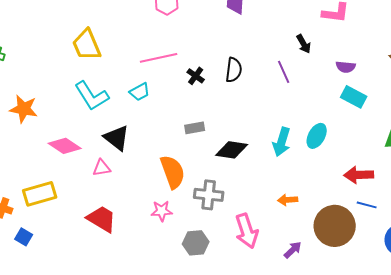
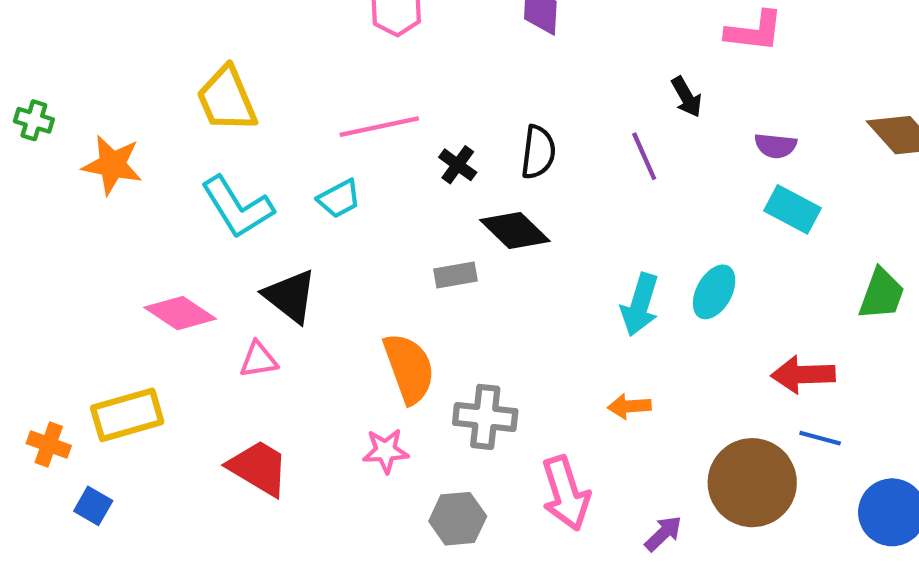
orange star: (24, 109) -> (112, 165), moved
black diamond: (232, 150) -> (515, 230), moved, turned 36
orange arrow: (288, 200) -> (629, 406), moved

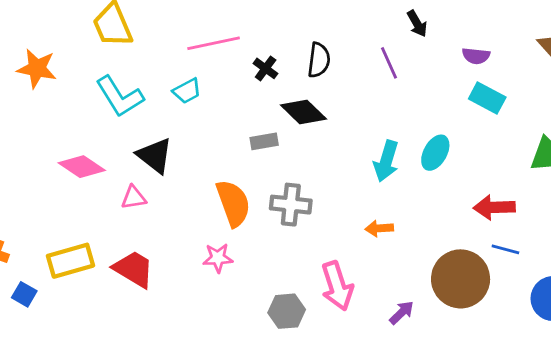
yellow rectangle: (127, 415) -> (71, 261), moved
gray cross: (485, 417) -> (291, 205), moved
gray hexagon: (458, 519) -> (287, 311), moved

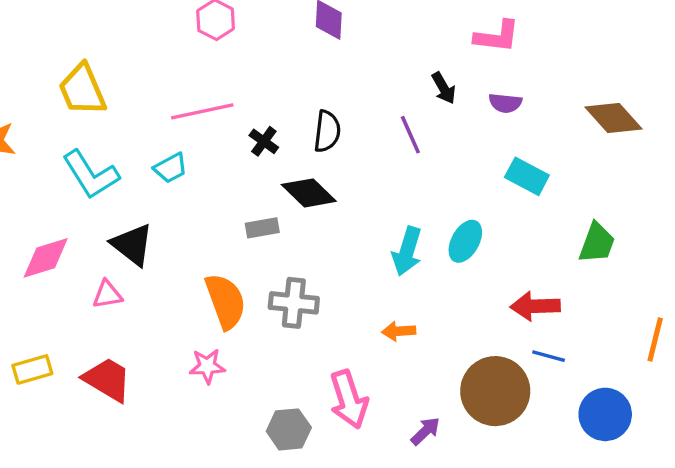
purple semicircle: (476, 56) -> (505, 103), moved
pink diamond: (82, 167) -> (46, 258), turned -51
yellow rectangle: (71, 261) -> (32, 369), size x0.7

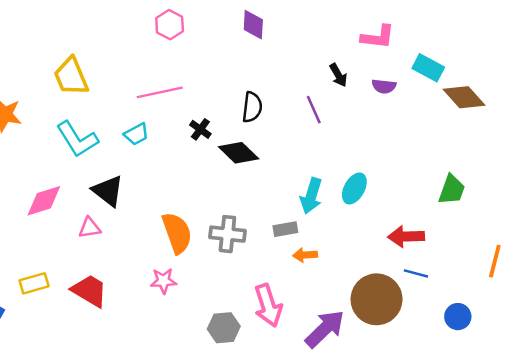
black cross: (264, 141) -> (200, 129), moved
cyan rectangle: (527, 176) -> (428, 68), moved
gray rectangle: (262, 228) -> (285, 229), moved
blue circle: (605, 414) -> (458, 317), size x0.7
purple arrow: (425, 431) -> (325, 329), size x1.8

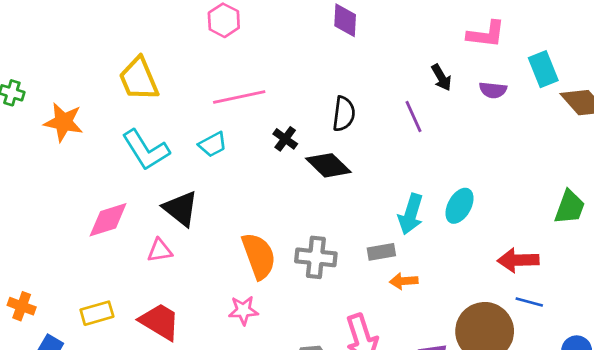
pink hexagon: (170, 25) -> (224, 20), moved
cyan rectangle: (428, 68) -> (543, 69), turned 40

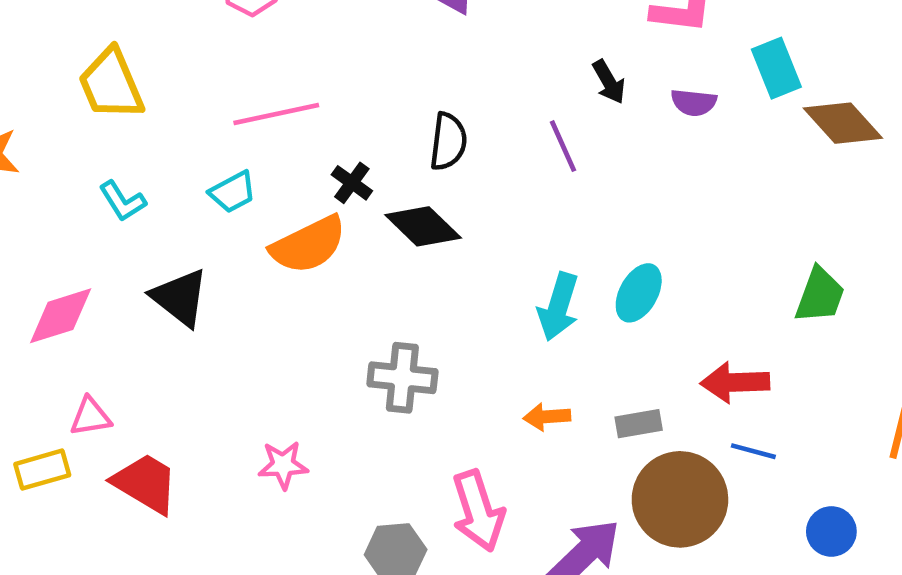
cyan L-shape: (146, 150) -> (123, 201), size x0.6
pink triangle: (160, 250) -> (90, 417), moved
gray rectangle: (381, 252) -> (639, 424), moved
orange semicircle: (259, 256) -> (308, 245), moved, turned 84

